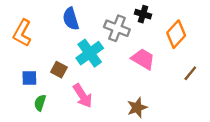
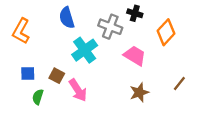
brown square: (59, 70) -> (57, 76), moved
brown line: (190, 73) -> (179, 84), moved
brown star: (137, 108) -> (139, 92), moved

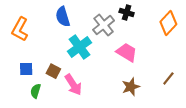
gray cross: (110, 27) -> (104, 25), turned 30
orange diamond: (166, 32) -> (168, 23), moved

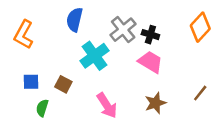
black cross: (127, 13) -> (150, 35), moved
blue semicircle: (63, 17) -> (75, 20), turned 30
pink arrow: (73, 85) -> (107, 105), moved

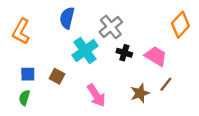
black cross: (150, 35) -> (124, 53), moved
pink trapezoid: (150, 62) -> (156, 56), moved
brown line: (200, 93) -> (166, 84), moved
green semicircle: (42, 108) -> (24, 98), moved

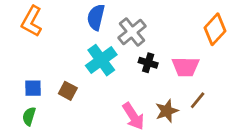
blue semicircle: (67, 18) -> (96, 17), moved
orange L-shape: (21, 31) -> (32, 21), moved
pink trapezoid: (156, 56) -> (186, 67), turned 150
pink arrow: (96, 95) -> (133, 116), moved

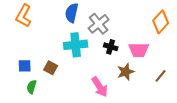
cyan cross: (101, 60) -> (76, 45), turned 30
brown line: (198, 100) -> (161, 76), moved
brown star: (167, 111) -> (126, 72), moved
green semicircle: (29, 116) -> (32, 87), moved

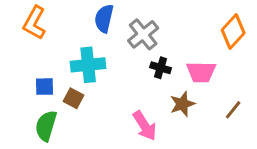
cyan cross: (76, 45) -> (88, 65), moved
blue square: (25, 66) -> (45, 87), moved
green semicircle: (32, 87) -> (46, 126), size x1.5

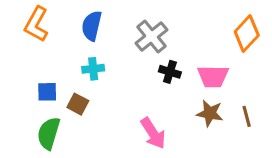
blue semicircle: (104, 18) -> (92, 26), moved
cyan cross: (88, 65) -> (93, 69), size x0.6
brown star: (182, 104) -> (210, 113), moved, turned 30
brown line: (233, 110) -> (247, 116), turned -54

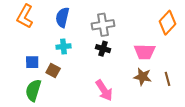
gray cross: (152, 37) -> (103, 25), turned 30
black cross: (170, 72) -> (103, 49), moved

